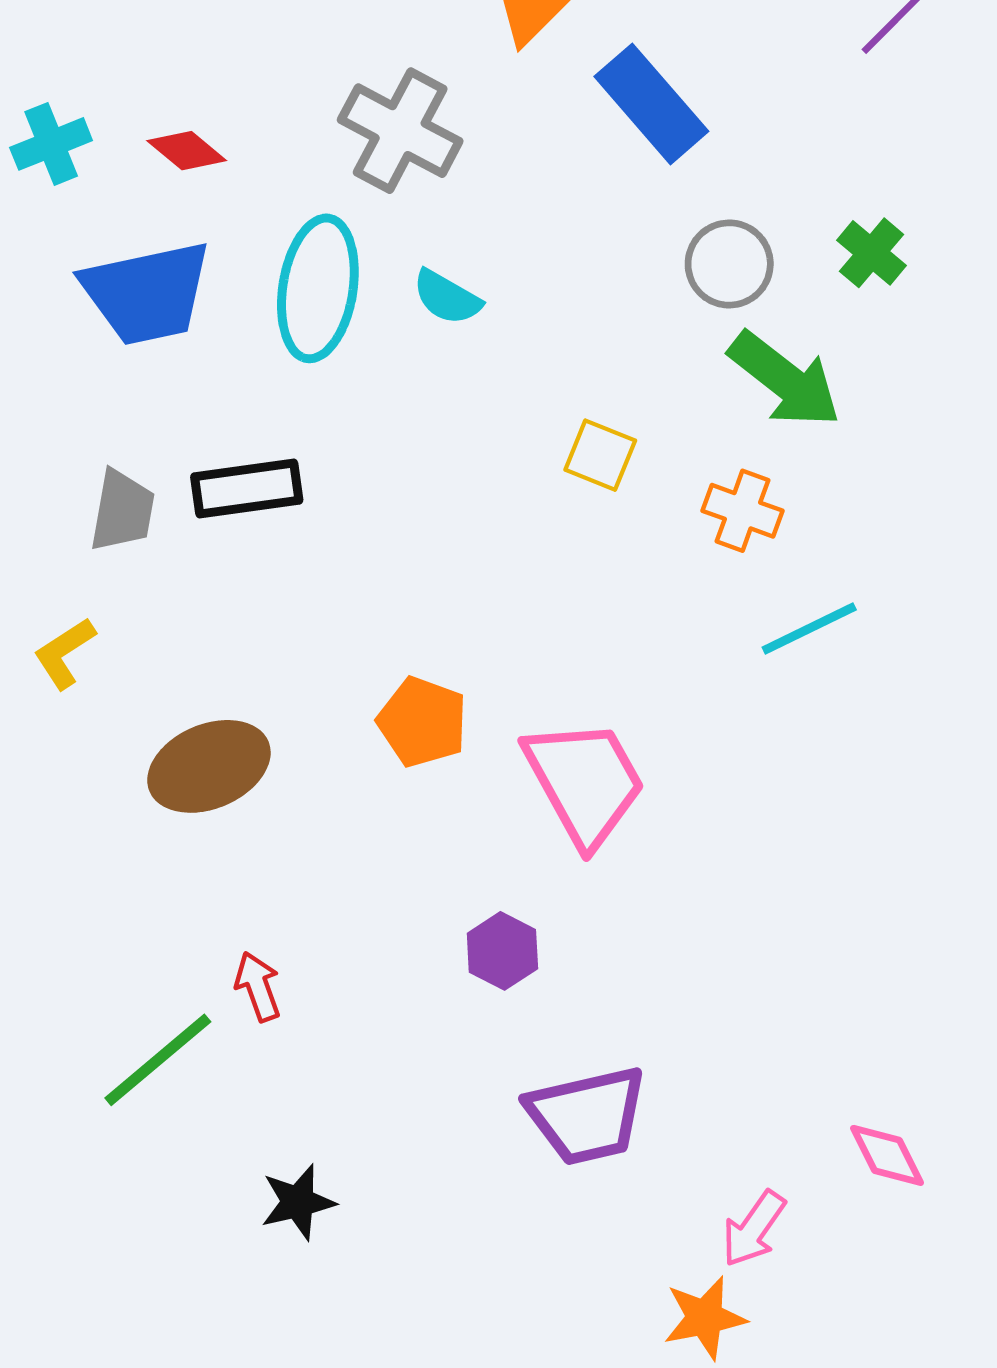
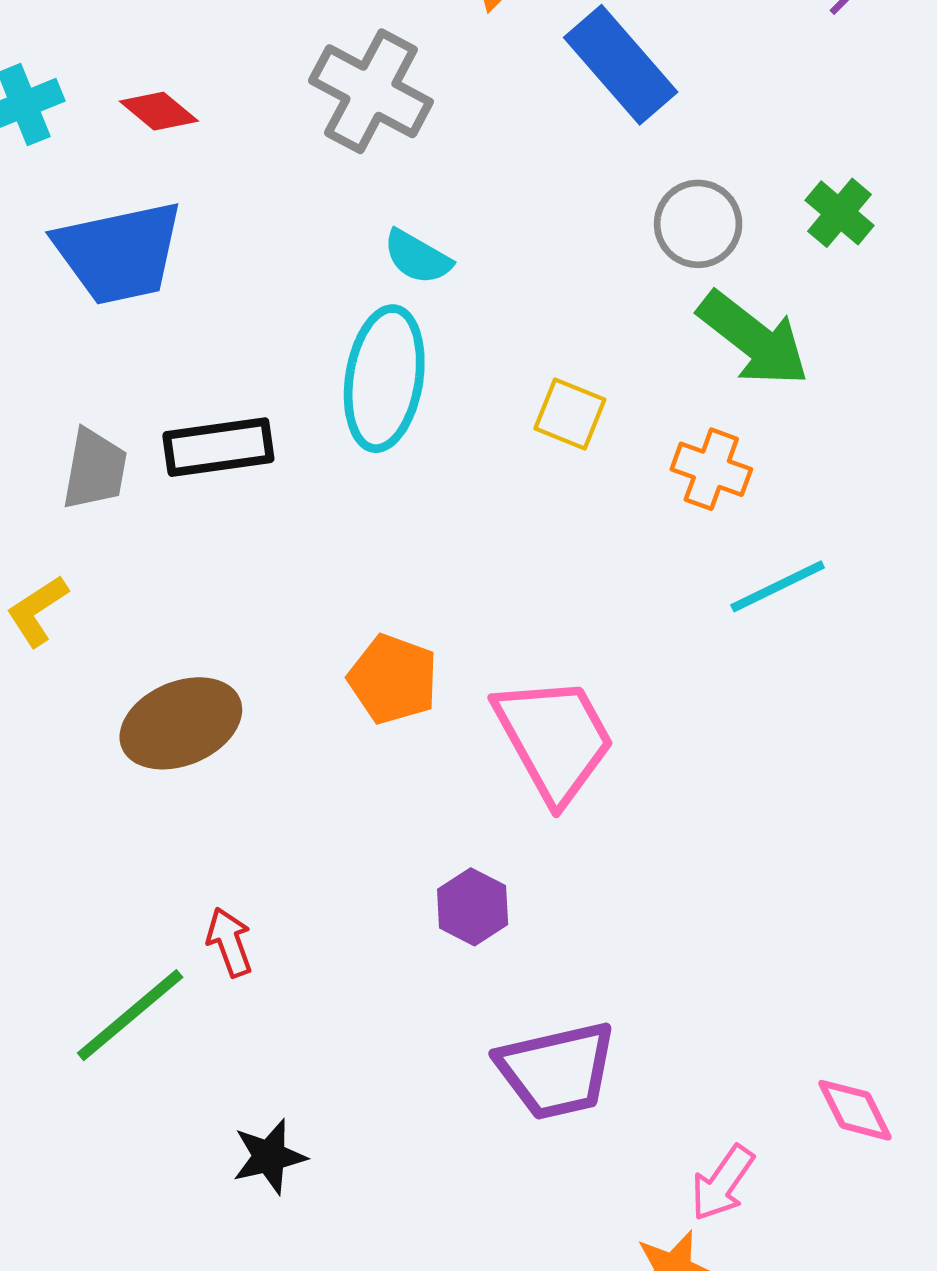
cyan ellipse: (318, 288) -> (384, 379), moved

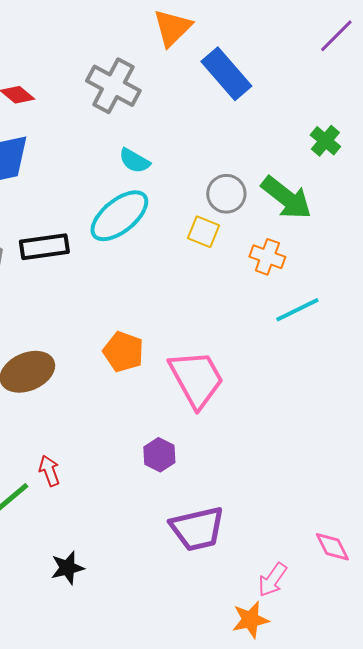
gray circle: (698, 224) -> (226, 194), moved
cyan ellipse: (384, 379) -> (119, 216), turned 42

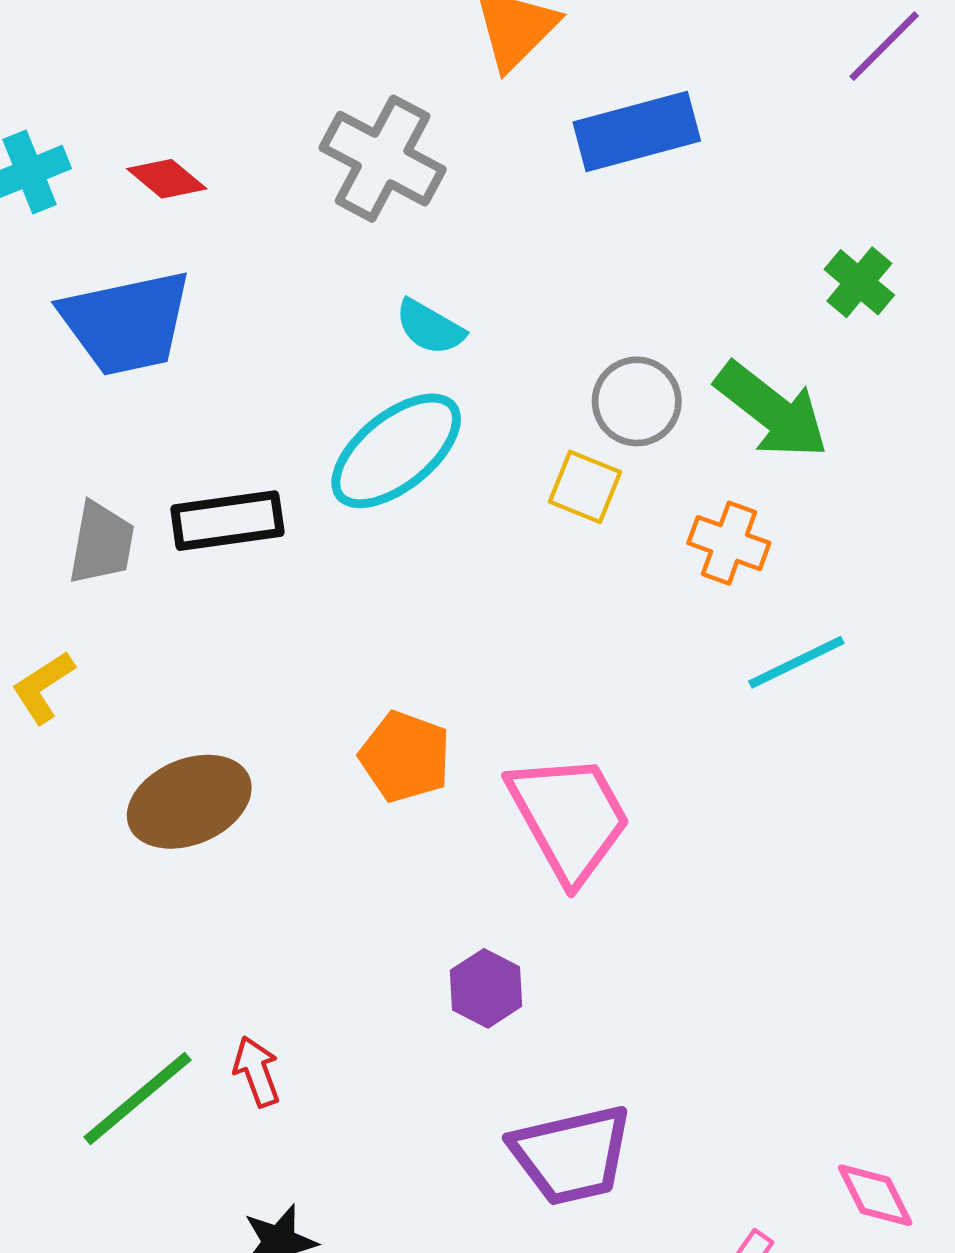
blue rectangle: (226, 74) -> (637, 132), turned -64
red arrow: (49, 471) -> (257, 1072), moved

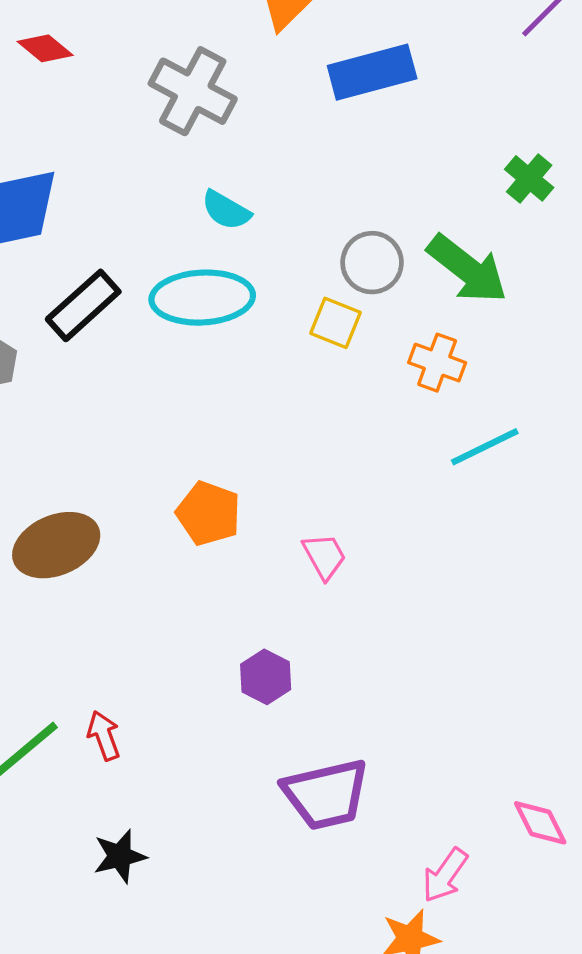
red diamond: (167, 179) -> (45, 48), moved
cyan ellipse: (396, 451) -> (202, 298), turned 36
black rectangle: (227, 521) -> (83, 305), moved, turned -34
pink trapezoid: (569, 817) -> (324, 556), size x0.5

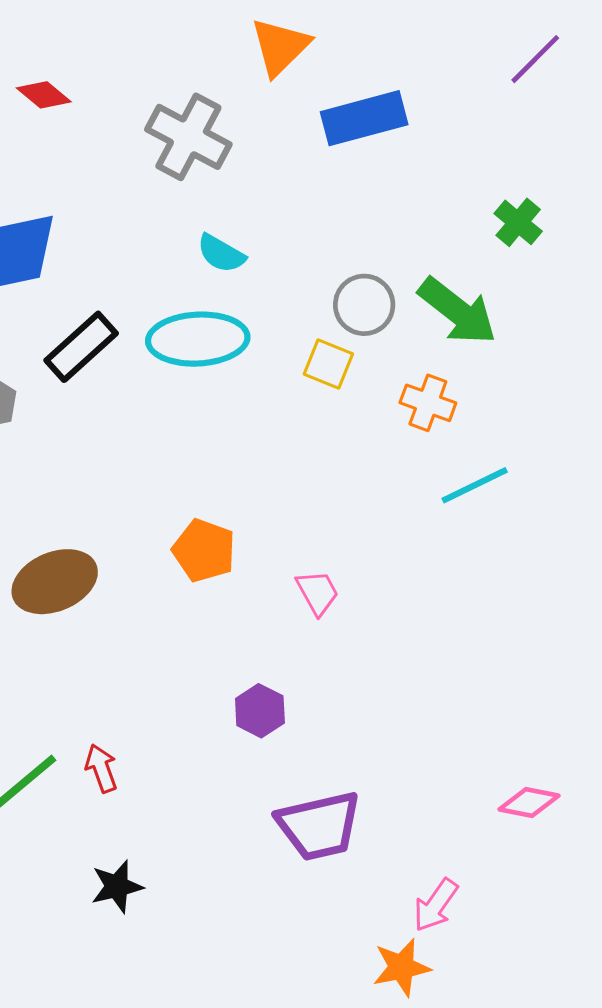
pink diamond: (540, 823) -> (529, 802), moved, turned -52

